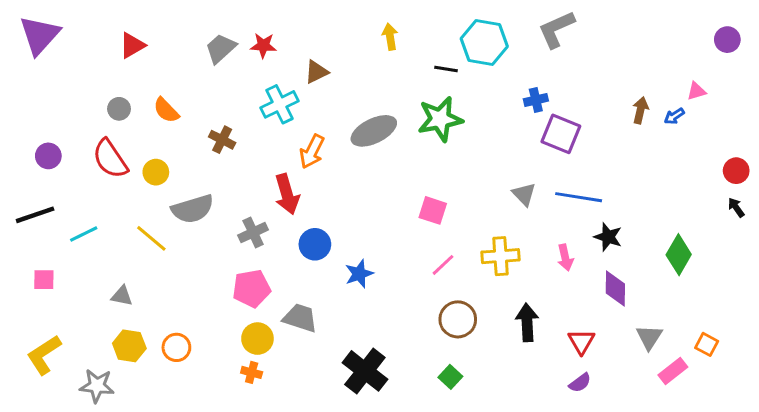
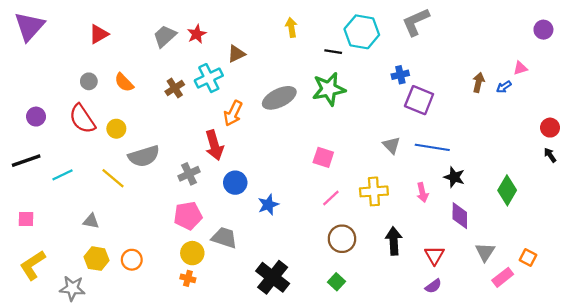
red star: (263, 45) -> (197, 34), turned -30
brown cross: (222, 140) -> (175, 88), moved, turned 30
pink square: (44, 280) -> (26, 219), moved

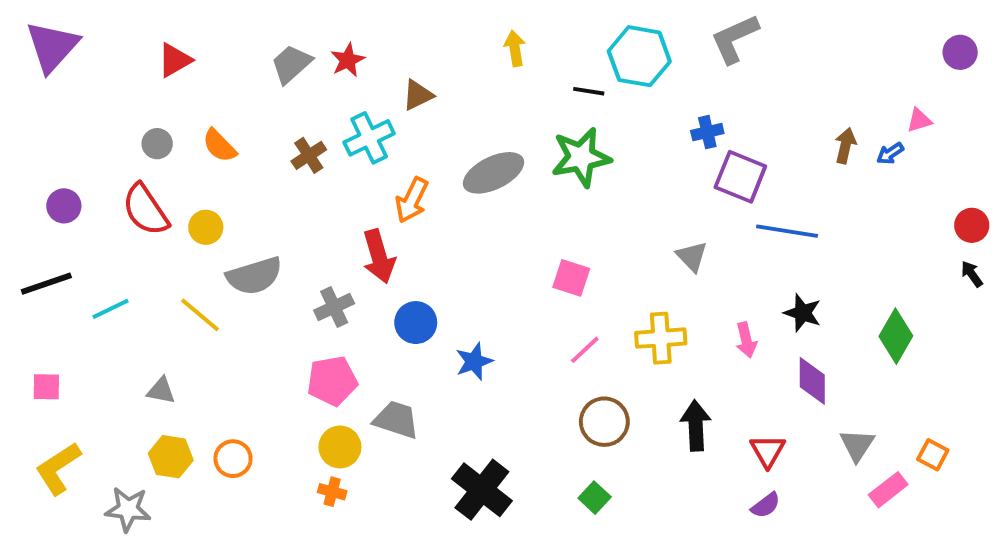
blue line: (432, 147) -> (787, 231), moved

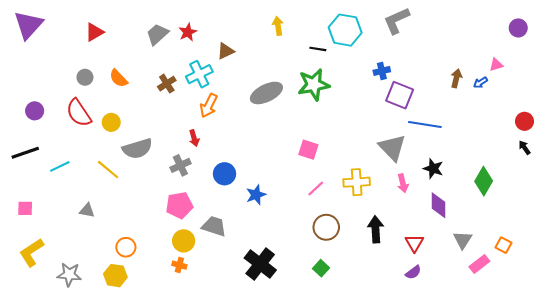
orange arrow: (412, 200) -> (209, 106), moved
red arrow: (379, 256) -> (194, 138), moved, size x0.6
gray triangle: (692, 256) -> (392, 148), moved, size x1.6
yellow hexagon: (171, 457) -> (115, 276), moved

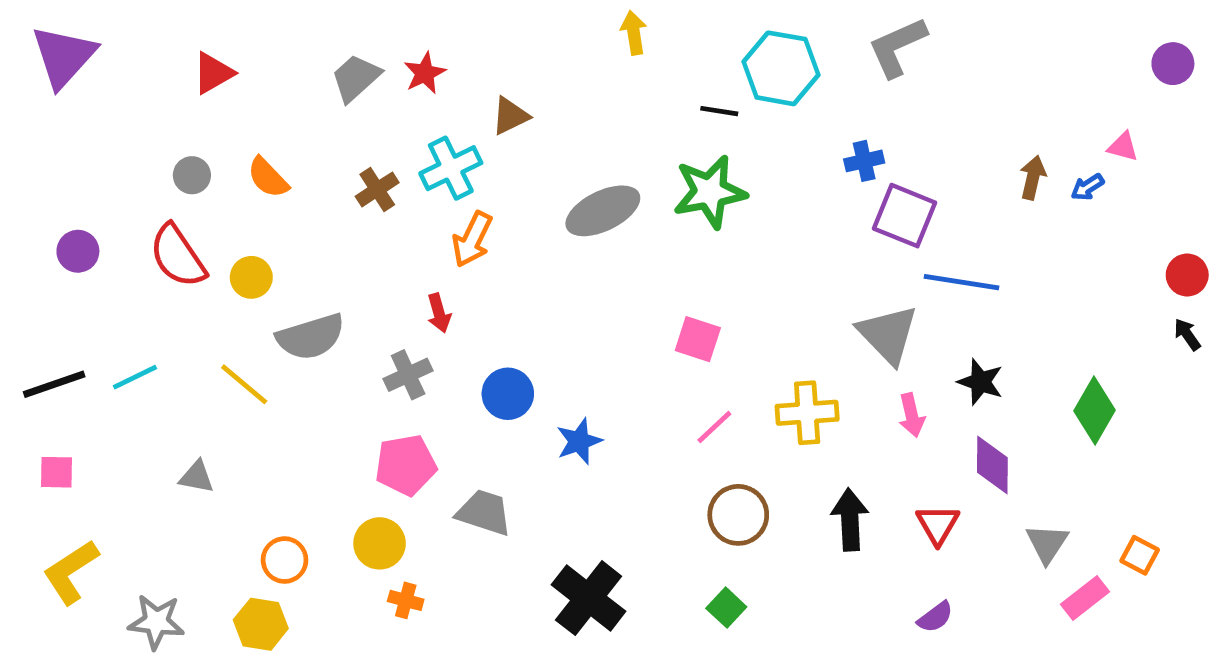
yellow arrow: (278, 26) -> (634, 33), moved
pink triangle: (496, 65) -> (1123, 147), turned 32
black line: (25, 153) -> (54, 384), moved
yellow circle: (184, 241) -> (380, 543), moved
red triangle: (414, 243) -> (938, 524), moved

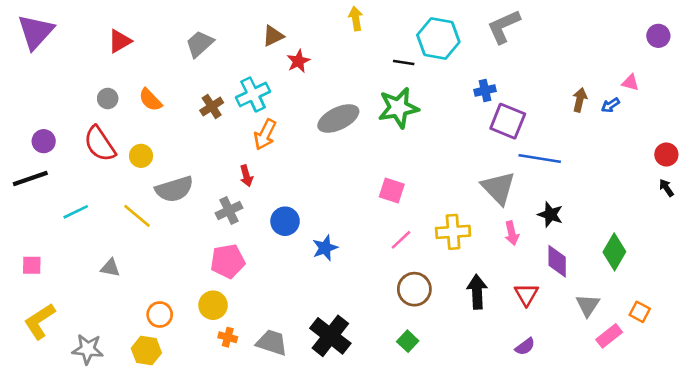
red star: (425, 73) -> (298, 61), moved
brown triangle: (510, 116) -> (273, 36), moved
black line: (54, 384) -> (30, 178), moved
green diamond: (1095, 410) -> (614, 252), moved
gray trapezoid: (484, 513) -> (272, 343), moved

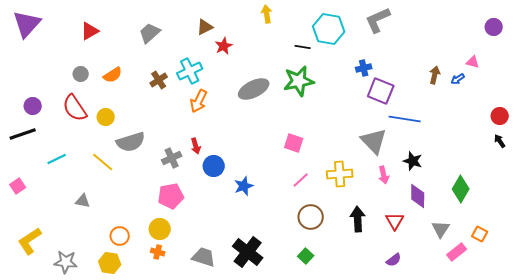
orange semicircle: (150, 100) -> (113, 75), turned -78
red arrow: (246, 176) -> (196, 146), moved
pink square: (32, 265) -> (18, 186), moved, turned -35
orange cross: (228, 337) -> (158, 252), moved

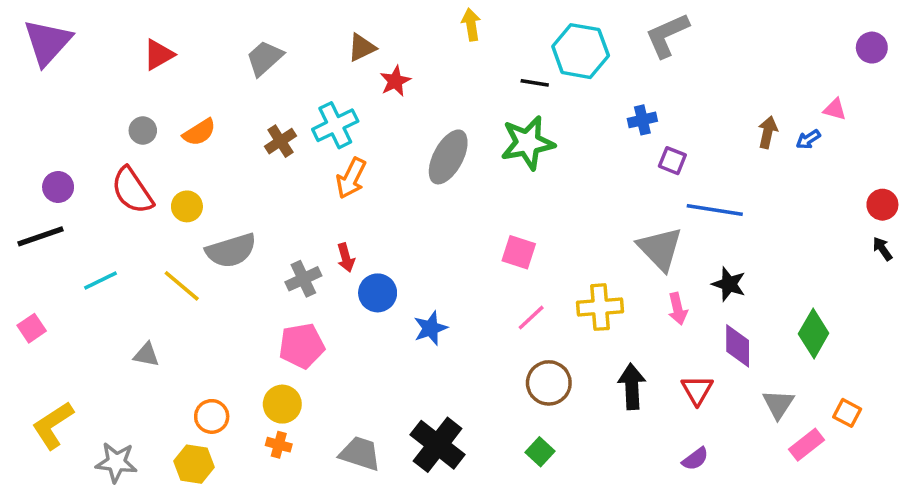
gray ellipse: (254, 89) -> (448, 157), turned -36
purple square: (381, 91) -> (672, 161), size x0.6

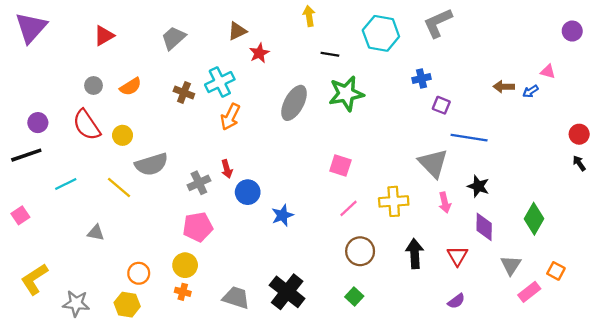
black line: (535, 83) -> (330, 54), moved
brown arrow: (768, 132) -> (504, 87), turned -102
brown cross: (280, 141) -> (184, 92), turned -36

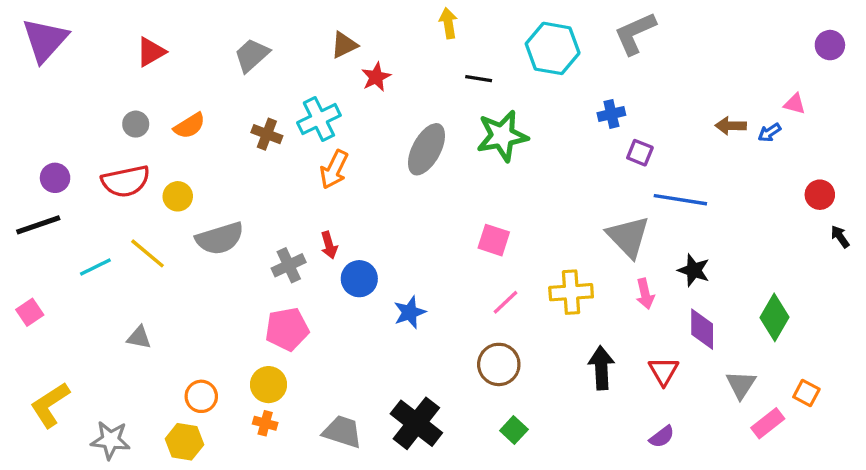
red semicircle: (87, 125) -> (126, 181), turned -68
red circle: (579, 134) -> (820, 195), moved
yellow line: (119, 188) -> (147, 253), moved
brown circle: (360, 251) -> (499, 364), moved

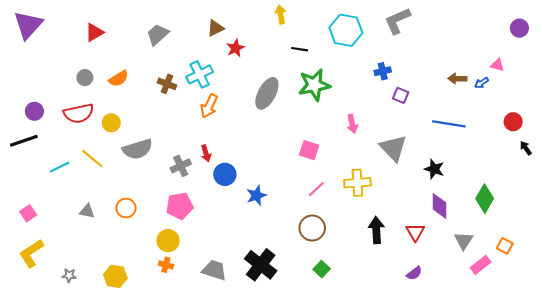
blue line: (680, 200) -> (449, 124), moved
pink arrow: (645, 294) -> (352, 124), moved
pink square: (30, 312) -> (28, 213), moved
orange circle: (201, 396) -> (126, 208), moved
gray star: (111, 440) -> (69, 275), size x0.6

